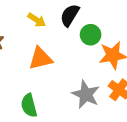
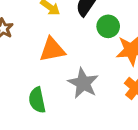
gray star: (86, 94) -> (83, 83), moved

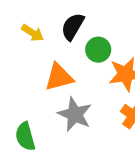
orange triangle: (52, 50) -> (59, 77), moved

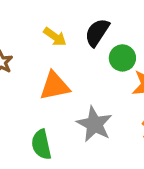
orange triangle: (59, 77) -> (55, 86), moved

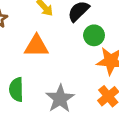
gray star: (94, 124) -> (60, 99), moved

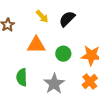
green circle: (94, 35) -> (63, 54), moved

